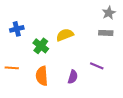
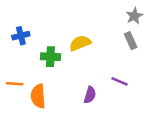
gray rectangle: (106, 33) -> (131, 41), turned 64
green cross: (41, 46) -> (50, 57), turned -35
orange semicircle: (42, 76) -> (38, 96), moved

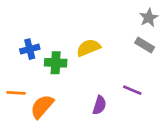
blue cross: (21, 36) -> (30, 49), moved
gray rectangle: (131, 41) -> (145, 45), turned -35
orange semicircle: (38, 96) -> (42, 107), turned 45

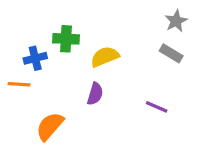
green cross: (56, 63) -> (66, 39), moved
orange line: (16, 93) -> (19, 84), moved
purple semicircle: (99, 105) -> (95, 94), moved

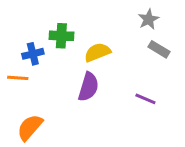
gray star: (176, 21) -> (148, 19), moved
purple semicircle: (95, 94) -> (88, 87), size x1.4
orange semicircle: (50, 126) -> (30, 127), moved

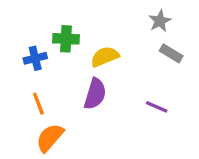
orange line: (18, 78) -> (38, 104), moved, turned 65
orange semicircle: (30, 127) -> (50, 138), moved

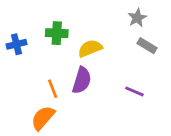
blue cross: (35, 58) -> (16, 44), moved
orange line: (38, 104) -> (53, 89), moved

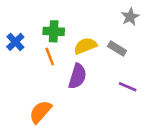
blue cross: (16, 44) -> (15, 42), turned -30
gray rectangle: (147, 46) -> (117, 49), moved
orange line: (53, 89) -> (50, 56), moved

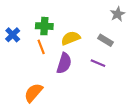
gray star: (130, 17) -> (118, 14), moved
gray rectangle: (117, 49) -> (106, 40), moved
purple line: (128, 87) -> (98, 63), moved

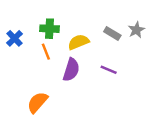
gray star: (118, 14) -> (136, 30), moved
gray rectangle: (106, 40) -> (112, 34), moved

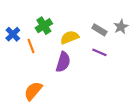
green cross: (49, 29) -> (44, 26), turned -35
orange line: (46, 52) -> (31, 46), moved
purple line: (109, 70) -> (99, 52), moved

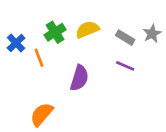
yellow semicircle: (70, 37) -> (87, 29), moved

